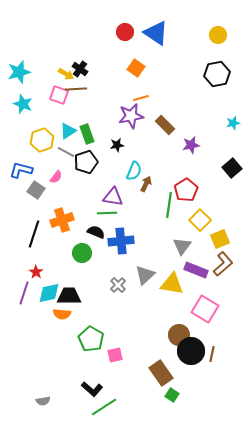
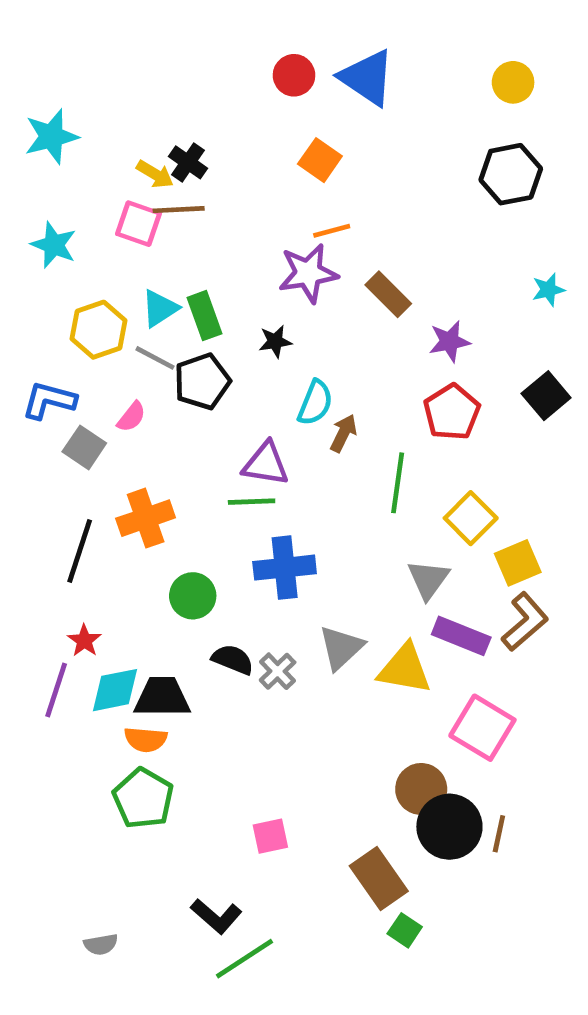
cyan star: (19, 72) -> (51, 137), moved
red pentagon: (186, 190) -> (452, 412), moved
black semicircle: (96, 232) -> (233, 659), moved
green pentagon: (91, 339) -> (143, 798), moved

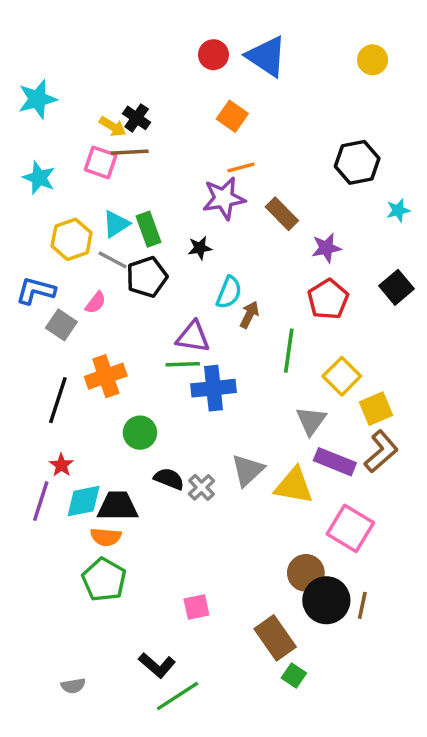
black hexagon: (511, 174) -> (357, 162), moved
blue cross: (285, 568) -> (214, 388), moved

